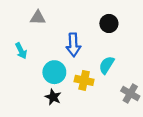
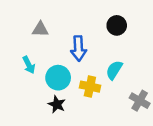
gray triangle: (38, 18) -> (40, 29), moved
cyan arrow: (21, 51) -> (29, 65), moved

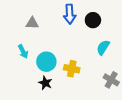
blue arrow: (78, 48) -> (70, 14), moved
cyan semicircle: (114, 70) -> (103, 47), moved

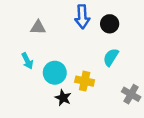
cyan semicircle: (103, 47) -> (111, 57), moved
black star: (45, 83) -> (63, 98), moved

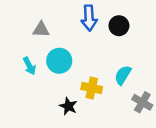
cyan semicircle: (111, 57) -> (123, 75), moved
cyan circle: (55, 73) -> (59, 61), moved

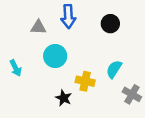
blue arrow: (89, 18) -> (68, 16), moved
cyan arrow: (29, 66) -> (16, 68), moved

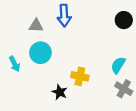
black circle: (110, 24) -> (124, 20), moved
cyan circle: (55, 56) -> (40, 53), moved
cyan semicircle: (114, 69) -> (118, 65), moved

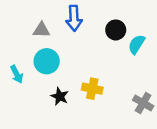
black circle: (124, 20) -> (116, 30), moved
cyan semicircle: (118, 65) -> (137, 44), moved
black star: (60, 92) -> (60, 96), moved

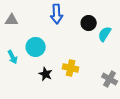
gray triangle: (41, 30) -> (12, 20), moved

